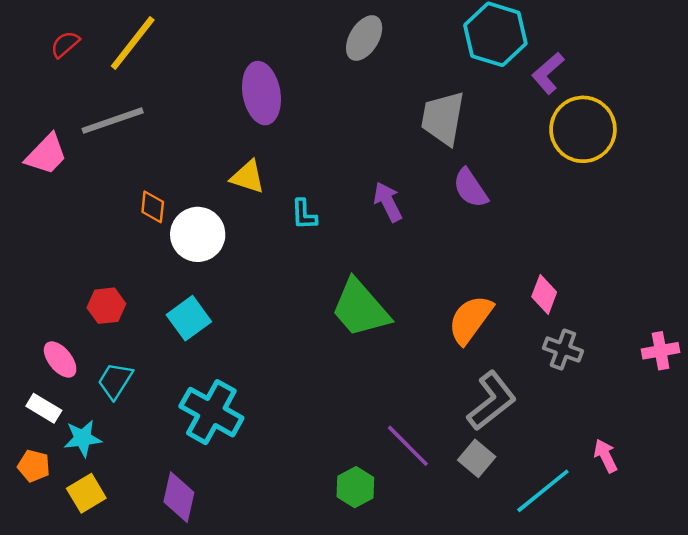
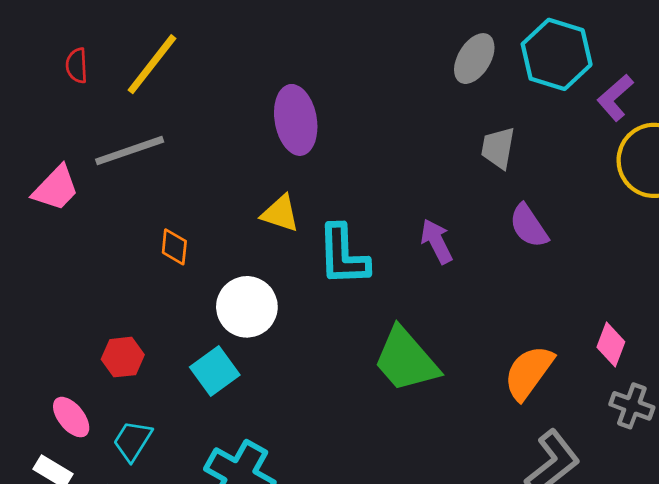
gray ellipse: (364, 38) -> (474, 59), moved
red semicircle: (65, 44) -> (77, 66), turned -52
gray trapezoid: (443, 118) -> (498, 148), size x0.7
cyan L-shape: (304, 214) -> (343, 255), size x1.8
white circle: (198, 234) -> (247, 307), moved

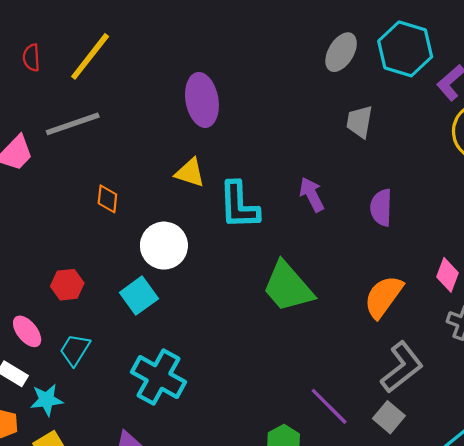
purple semicircle: (529, 226) -> (381, 208), moved, turned 36

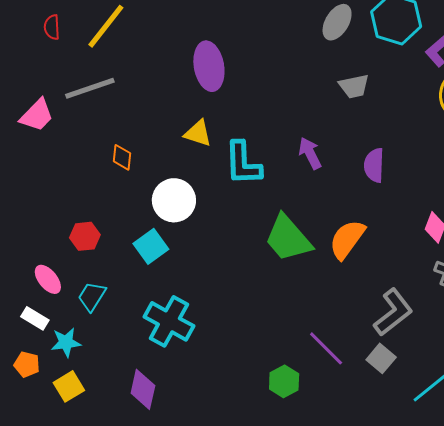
gray trapezoid: (360, 122) -> (354, 86), turned -112
orange semicircle: (383, 297) -> (347, 239), moved

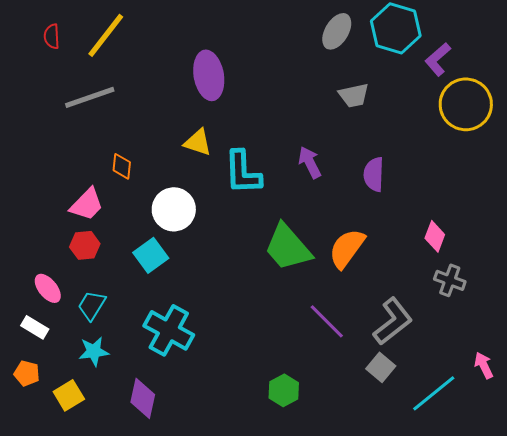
pink trapezoid: (37, 115) -> (87, 204), moved
cyan star: (66, 342) -> (94, 351), moved
purple line: (326, 348) -> (327, 321), moved

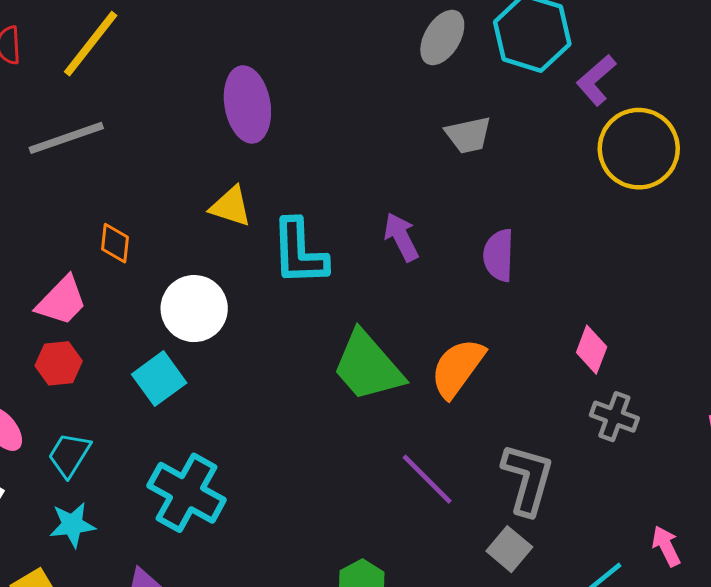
gray L-shape: (393, 321) -> (528, 479), turned -36

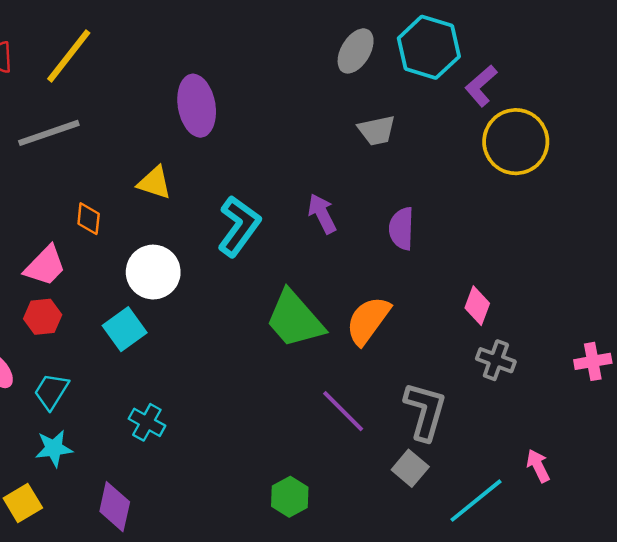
yellow triangle: (231, 206) -> (154, 183), moved
cyan L-shape: (299, 252) -> (239, 226), turned -142
cyan cross: (187, 493) -> (147, 422), size x0.6

